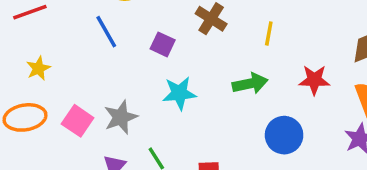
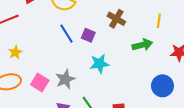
blue line: (106, 32) -> (67, 34), moved
yellow line: (269, 34) -> (159, 21), moved
green arrow: (250, 84) -> (142, 45), moved

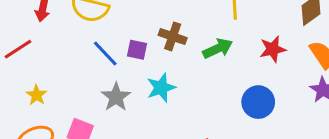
brown cross: (116, 19) -> (173, 36), moved
gray star: (65, 79) -> (116, 97), moved

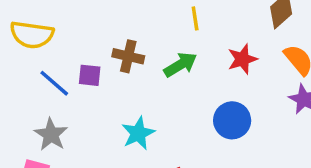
cyan star: (161, 88) -> (138, 133), moved
gray star: (116, 97) -> (51, 134), moved

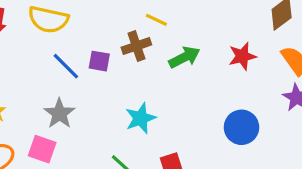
yellow line: (195, 18) -> (156, 20), moved, turned -60
brown cross: (128, 56) -> (136, 46), turned -36
blue circle: (232, 120) -> (241, 127), moved

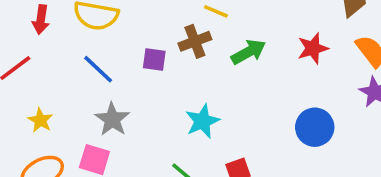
blue line: (66, 66) -> (98, 69), moved

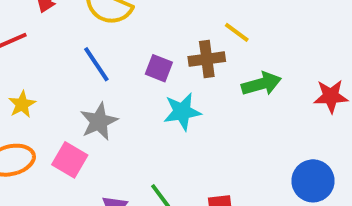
cyan star: (202, 121) -> (182, 112), moved

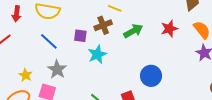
yellow star: (22, 104) -> (26, 75), moved
blue circle: (313, 181) -> (151, 76), moved

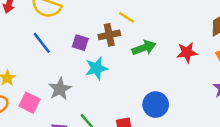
gray star: (57, 69) -> (60, 89), moved

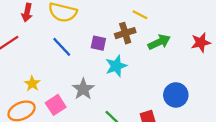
pink square: (29, 103) -> (56, 105), turned 36

